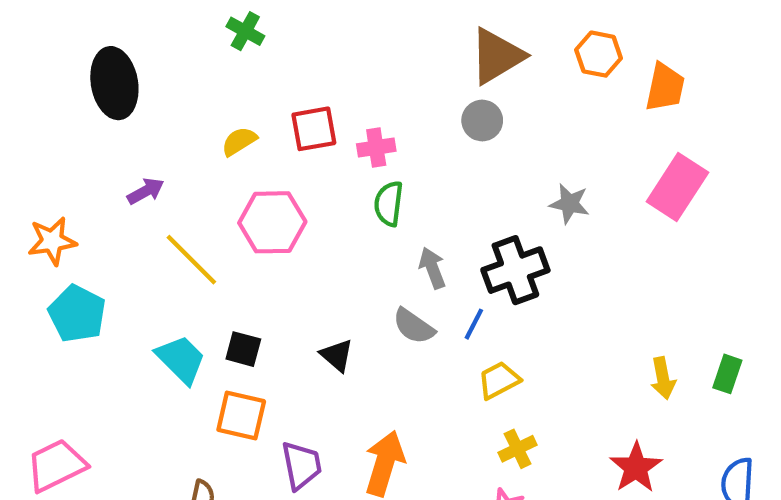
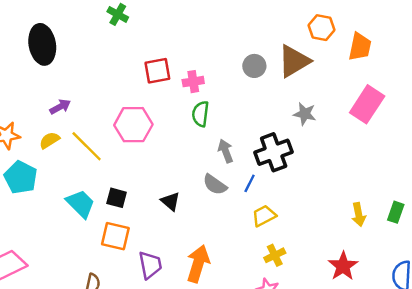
brown triangle: (497, 56) -> (294, 61), moved
yellow semicircle: (239, 141) -> (49, 140), moved

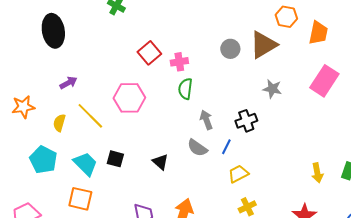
red square: (157, 71) -> (149, 53), turned -30
yellow semicircle: (49, 140) -> (59, 123), moved, turned -42
black cross: (274, 152) -> (246, 121), size x0.7
cyan pentagon: (21, 177) -> (43, 160), moved
orange square: (115, 236) -> (80, 199), moved

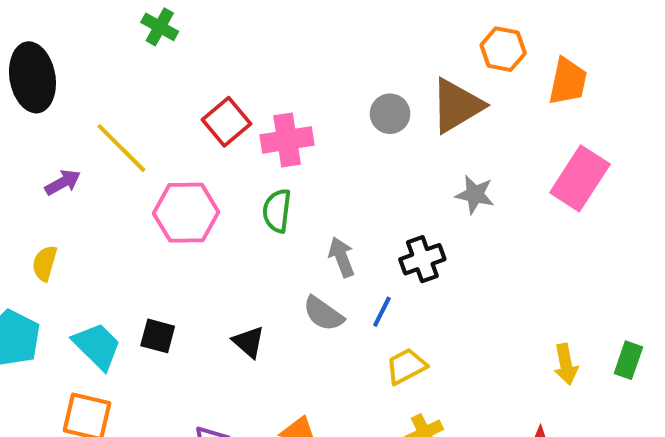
pink cross: (179, 62) -> (287, 140), size x1.4
green semicircle: (185, 89) -> (277, 211), moved
yellow line: (90, 116) -> (121, 148), moved

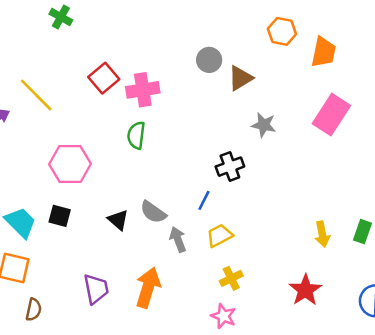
brown triangle: (457, 106) -> (240, 78), moved, size x0.7
gray circle: (390, 114) -> (209, 60), moved
pink hexagon: (186, 213) -> (70, 164), moved
gray arrow: (342, 257) -> (178, 239), moved
gray semicircle: (323, 314) -> (153, 212), moved

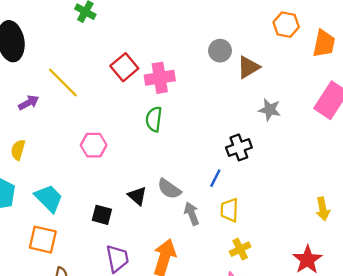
pink hexagon: (70, 164) -> (94, 145), size x0.7
black square: (60, 216) -> (102, 215), moved
yellow trapezoid: (220, 235) -> (229, 210), turned -60

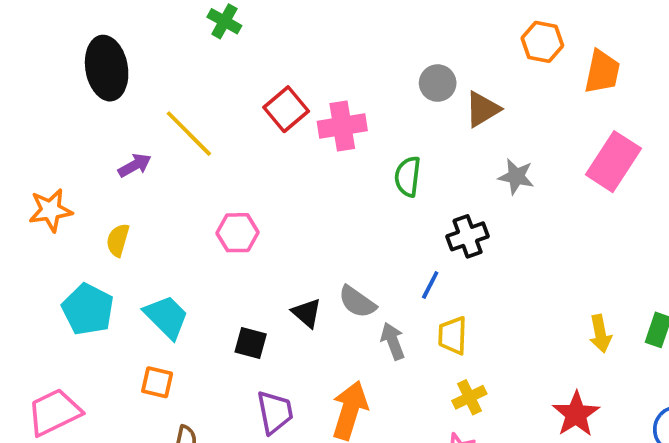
green semicircle: (154, 119) -> (408, 177), moved
orange square: (43, 240) -> (157, 382), size x0.7

